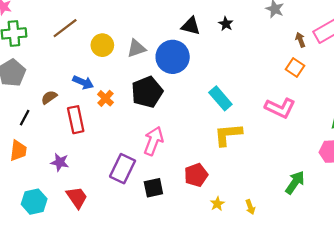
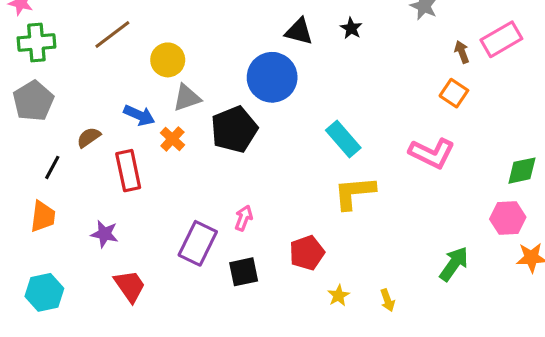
gray triangle: (136, 48) -> (187, 98), moved
pink arrow: (153, 141) -> (244, 218), moved, size x0.6
cyan hexagon: (34, 202) -> (44, 292), moved

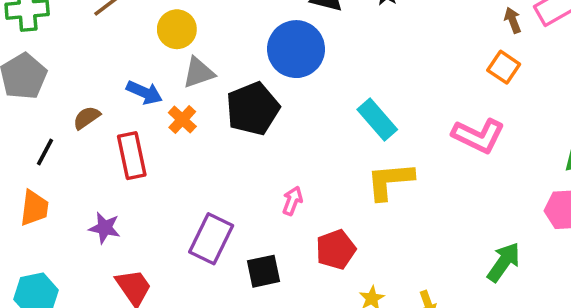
pink arrow: (244, 218) -> (292, 201), moved

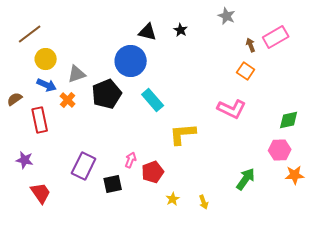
yellow circle: (177, 29) -> (46, 59), moved
cyan rectangle: (377, 120) -> (153, 100), moved
pink arrow: (292, 201) -> (131, 160), moved

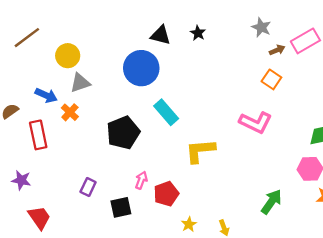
gray star: (227, 16) -> (261, 27), moved
brown arrow: (251, 45) -> (277, 50), turned 88
yellow circle: (46, 59) -> (68, 56), moved
black pentagon: (107, 94) -> (123, 133), moved
purple rectangle: (84, 166) -> (88, 187), size x0.6

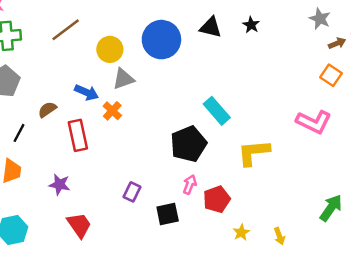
blue circle: (141, 68) -> (161, 40), moved
black pentagon: (123, 133) -> (188, 144), moved

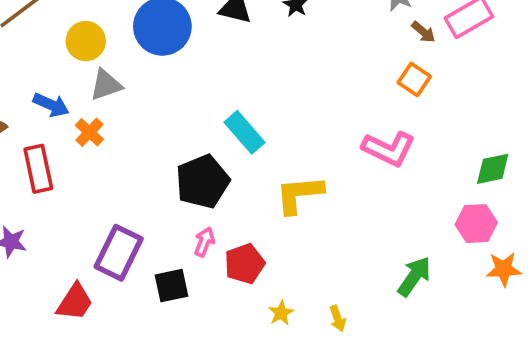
brown arrow: (337, 43) -> (423, 32), turned 63
purple rectangle: (132, 192) -> (119, 253), size x1.8
red trapezoid: (79, 225) -> (75, 302), moved, turned 68

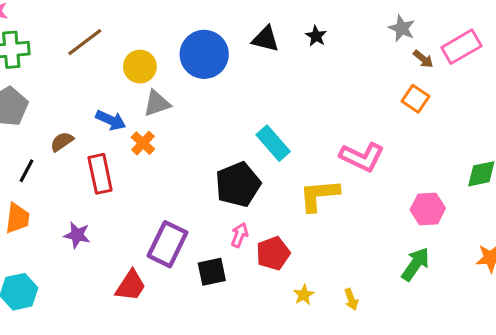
pink L-shape: (389, 149) -> (362, 157), moved
pink hexagon: (476, 224) -> (428, 209), moved

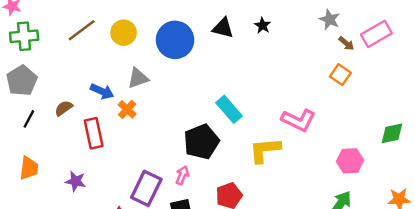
yellow circle: (140, 67) -> (124, 33), moved
black line: (27, 171) -> (29, 119), moved
pink arrow: (239, 235) -> (182, 175), moved

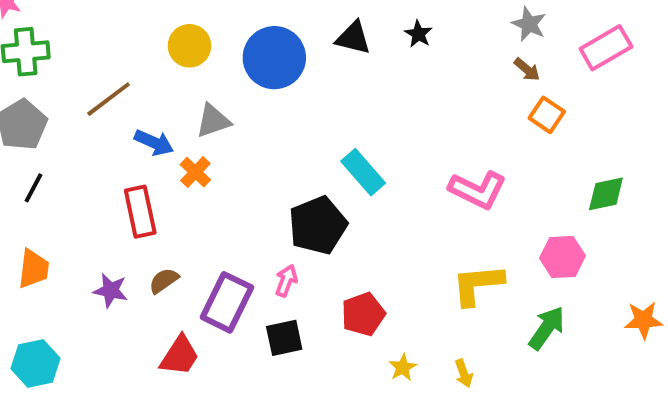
brown line: (82, 30) -> (109, 99), moved
brown arrow: (346, 43) -> (527, 69), moved
brown semicircle: (64, 108) -> (164, 281), moved
green diamond: (392, 133) -> (606, 194), moved
yellow L-shape: (265, 150) -> (478, 285), moved

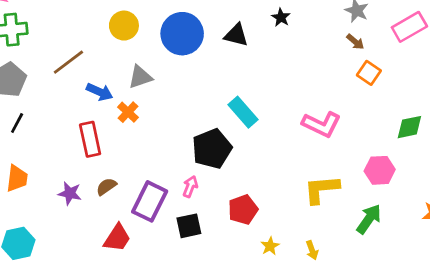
black triangle: (353, 38) -> (236, 35), moved

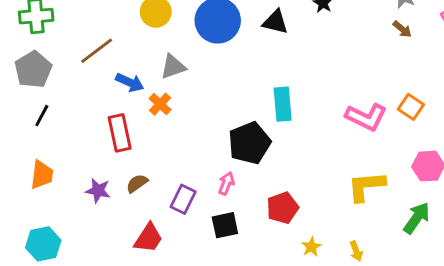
orange square: (369, 73) -> (411, 107), moved
cyan rectangle: (243, 112) -> (283, 104), turned 36
purple rectangle: (150, 201) -> (183, 199), size x0.7

